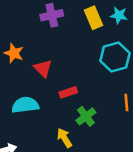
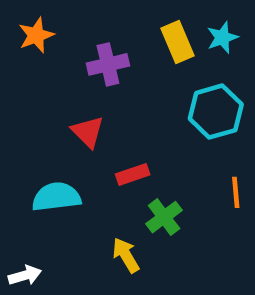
purple cross: (52, 15) -> (108, 64), moved
cyan star: (119, 15) -> (222, 38), turned -30
orange star: (14, 53) -> (36, 35), moved, turned 30

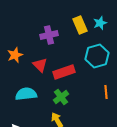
orange star: (36, 35) -> (15, 55), moved
red rectangle: (133, 174) -> (64, 72), moved, size x1.5
green cross: (164, 217) -> (61, 97), moved

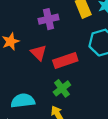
cyan semicircle: (26, 94) -> (23, 101), moved

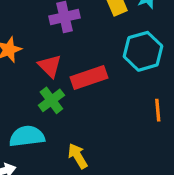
green cross: (62, 88) -> (51, 100), moved

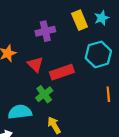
green cross: (51, 100) -> (44, 94), moved

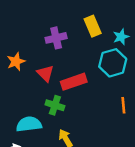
cyan star: (102, 18) -> (121, 37), moved
green cross: (44, 94) -> (55, 105), turned -35

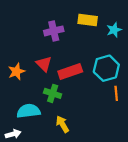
yellow rectangle: (93, 26) -> (88, 20), turned -60
orange star: (16, 62) -> (16, 72), moved
cyan hexagon: (113, 63) -> (106, 68), moved

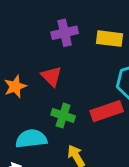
yellow rectangle: (88, 20) -> (110, 39), moved
red rectangle: (70, 72) -> (107, 111), moved

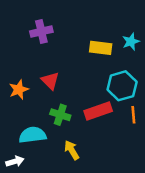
purple cross: (65, 33) -> (41, 32), moved

